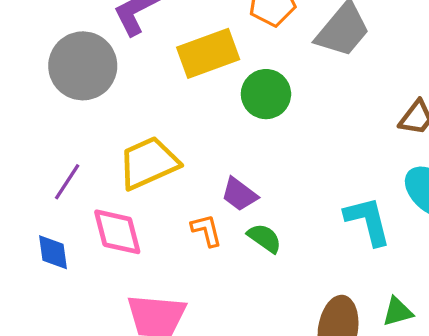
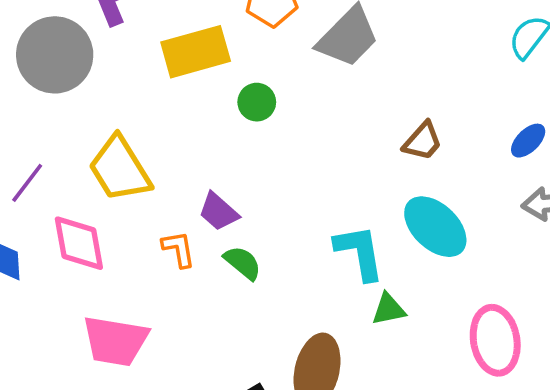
green circle: (266, 94) -> (257, 102), size x0.7
yellow trapezoid: (149, 163) -> (120, 169), turned -102
green triangle: (398, 312) -> (389, 309), moved

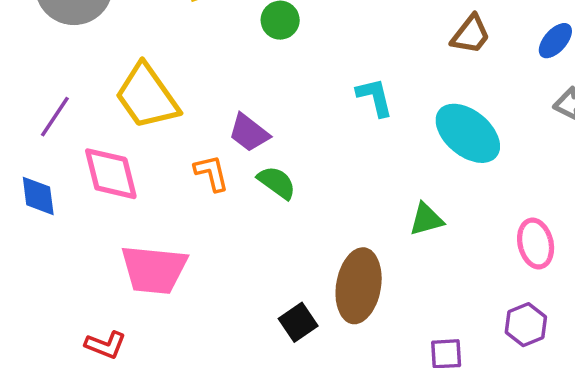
brown trapezoid: (423, 141) -> (471, 34), moved
cyan L-shape: (359, 252) -> (375, 97), moved, size x0.7
pink ellipse: (495, 340) -> (536, 243), size x0.7

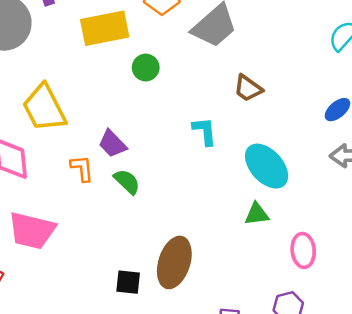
brown trapezoid: (471, 34) -> (248, 88), moved, turned 80
green triangle: (426, 219) -> (257, 214), moved
black square: (298, 322) -> (128, 282), turned 32

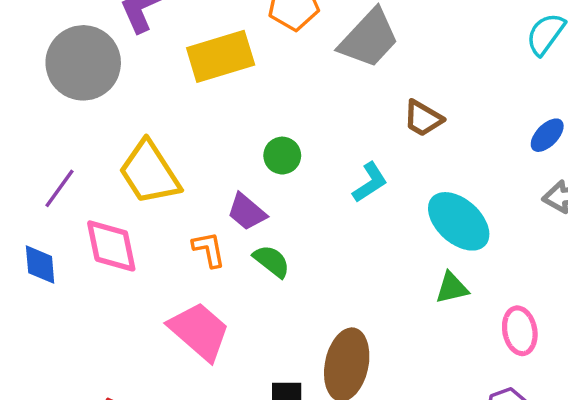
green circle: (146, 68) -> (282, 156), moved
cyan L-shape: (205, 131) -> (370, 182), turned 68
pink trapezoid: (32, 231) -> (199, 331), moved, turned -147

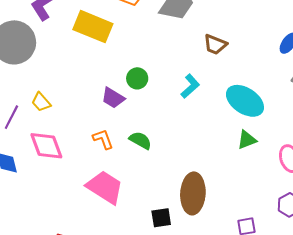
yellow rectangle: (221, 56) -> (93, 27), turned 48
yellow trapezoid: (149, 173) -> (41, 102), moved, size x0.5
purple trapezoid: (247, 212) -> (113, 98), moved

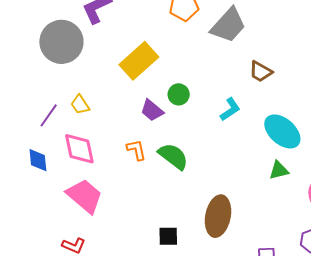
yellow rectangle: (93, 27) -> (139, 61), moved, turned -72
green semicircle: (140, 140) -> (173, 156), size x1.4
pink trapezoid: (105, 187) -> (85, 196), moved
black square: (161, 218) -> (168, 236), moved

